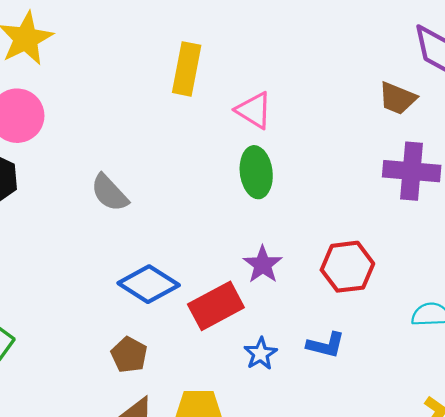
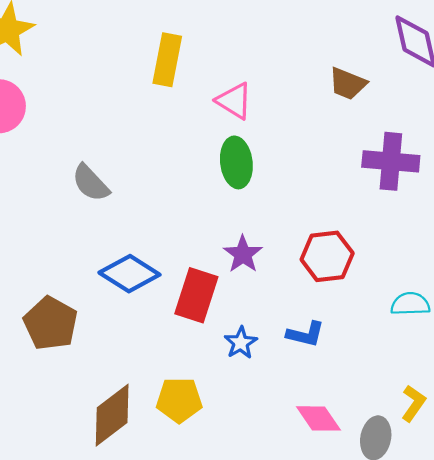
brown trapezoid: (397, 98) -> (348, 84), moved
red rectangle: (216, 306) -> (196, 295), turned -44
brown pentagon: (129, 355) -> (51, 323), moved, size x1.5

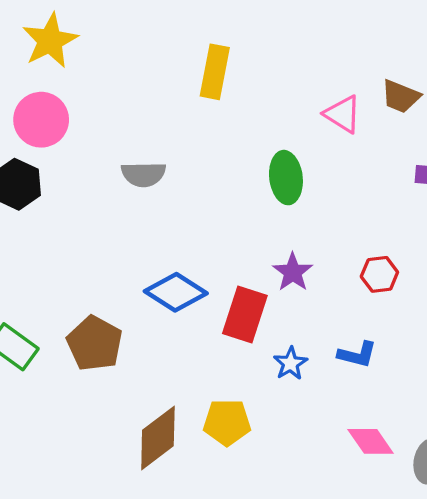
pink triangle: (234, 101) -> (343, 114), moved
gray semicircle: (91, 183) -> (144, 174), moved, turned -48
red hexagon: (327, 256) -> (379, 274), size x0.7

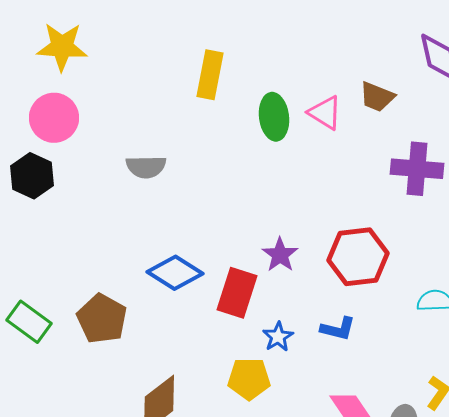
yellow star: (50, 41) -> (62, 47), turned 30
green ellipse: (286, 178) -> (274, 117), moved
red hexagon: (379, 274) -> (358, 257), size x1.8
yellow pentagon: (227, 422) -> (249, 379), moved

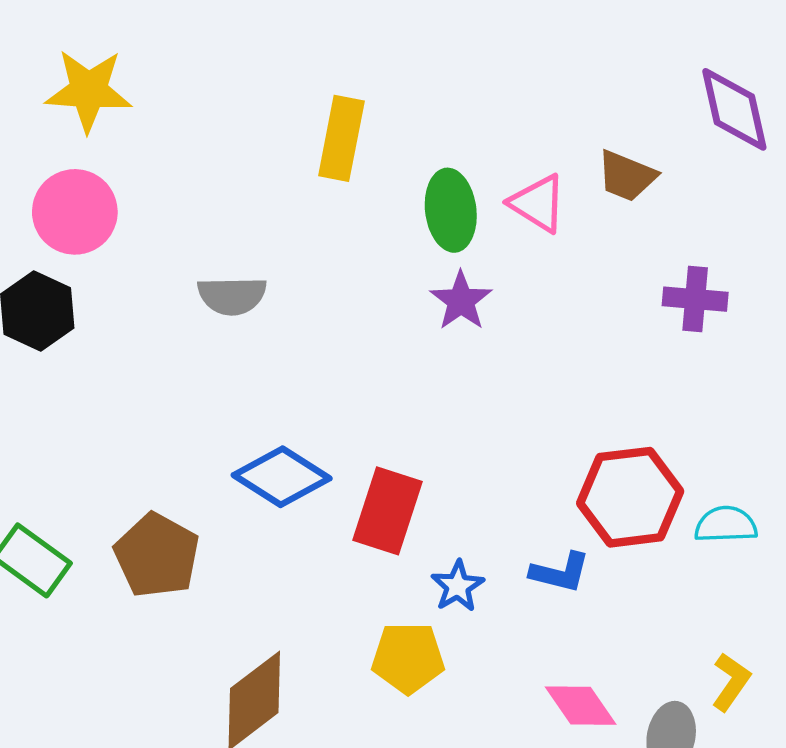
purple cross: (417, 169) -> (695, 299), size x0.7
purple star: (280, 255) -> (461, 301), moved
red hexagon: (358, 257) -> (630, 497), moved

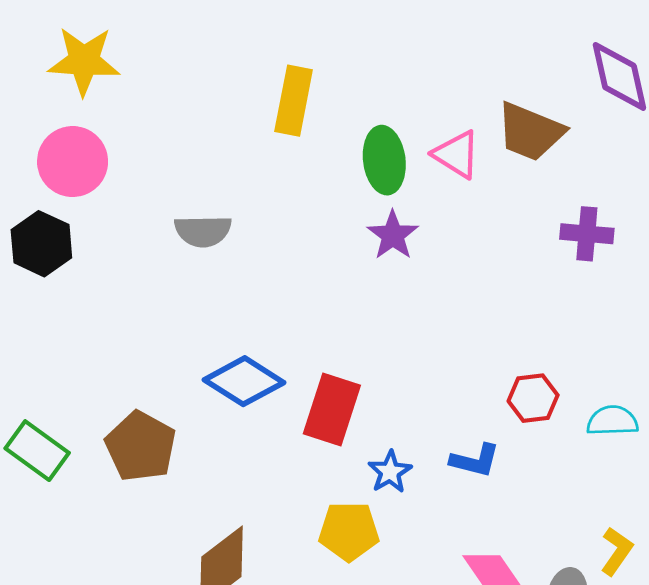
brown trapezoid: (627, 176) -> (530, 132), size x1.4
red hexagon: (630, 497) -> (533, 398), size x0.6

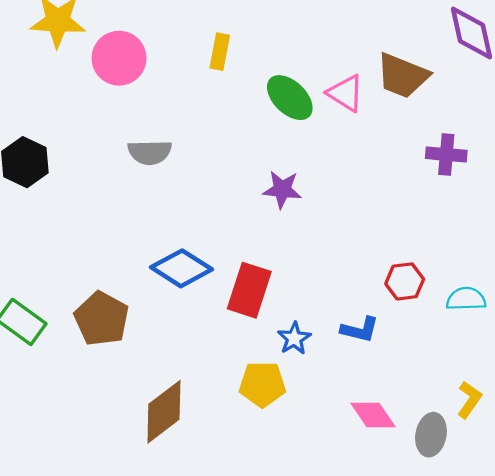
yellow rectangle: (294, 101) -> (220, 52), size x0.7
green ellipse: (384, 160) -> (290, 98), turned -39
pink circle: (73, 162) -> (119, 58), moved
purple star: (393, 235) -> (282, 190), moved, turned -30

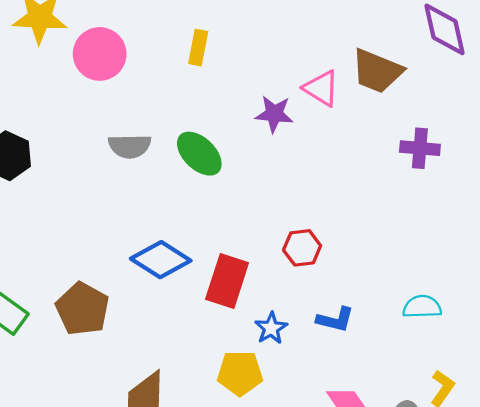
green ellipse: (290, 98) -> (199, 154), moved
purple star: (282, 190) -> (274, 114), moved
red hexagon: (405, 281) -> (302, 248), moved
cyan semicircle: (466, 299) -> (422, 307), moved

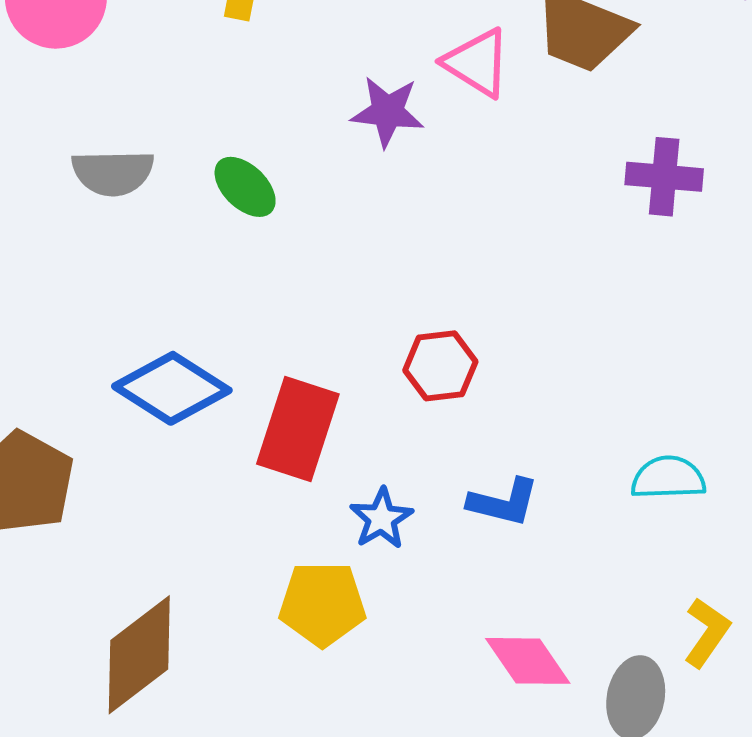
green ellipse: (199, 154) -> (245, 187), size x0.7

